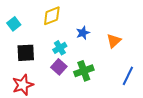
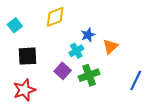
orange triangle: (114, 41) -> (110, 47), moved
cyan cross: (60, 48) -> (76, 51), moved

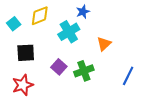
yellow diamond: (55, 17) -> (40, 16), moved
blue star: (88, 35) -> (83, 12), moved
cyan cross: (76, 51) -> (69, 32), moved, size x1.5

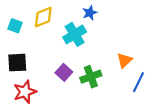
cyan square: (14, 24) -> (15, 26), turned -32
orange triangle: (104, 44) -> (124, 60), moved
black square: (26, 53) -> (17, 63), moved

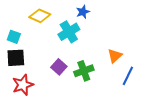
yellow diamond: (43, 17) -> (40, 16), turned 45
cyan square: (15, 26) -> (14, 37), moved

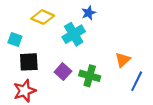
black square: (16, 58) -> (29, 62), moved
green cross: (84, 71) -> (90, 76), turned 36

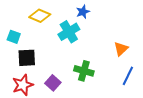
orange triangle: (123, 60) -> (121, 49), moved
purple square: (63, 72) -> (53, 83), moved

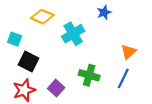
blue star: (83, 12) -> (104, 12), moved
black square: (27, 58) -> (28, 61), turned 30
blue line: (128, 76) -> (123, 78), moved

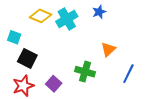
cyan cross: (73, 34) -> (67, 19), moved
orange triangle: (129, 52) -> (108, 49), moved
blue line: (123, 78) -> (128, 74), moved

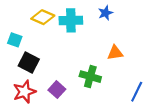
cyan cross: (67, 19) -> (71, 20), turned 30
orange triangle: (108, 49) -> (115, 53), turned 35
blue line: (128, 74) -> (137, 92), moved

